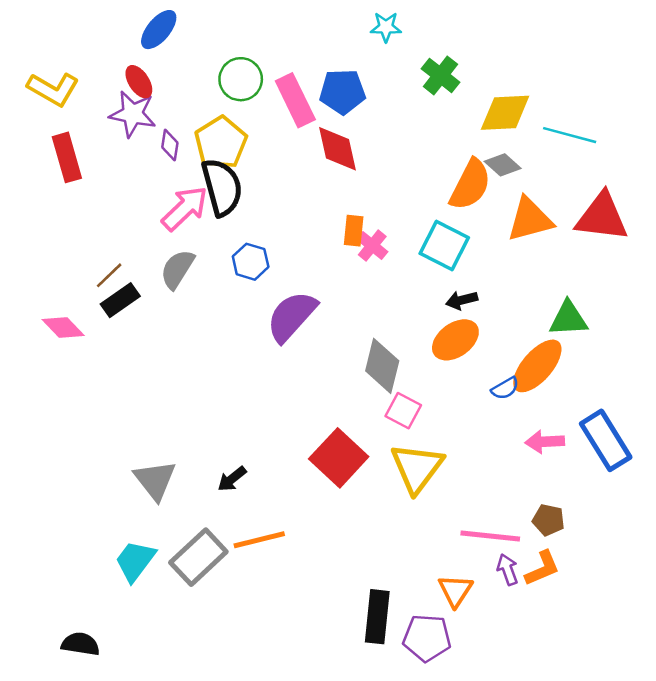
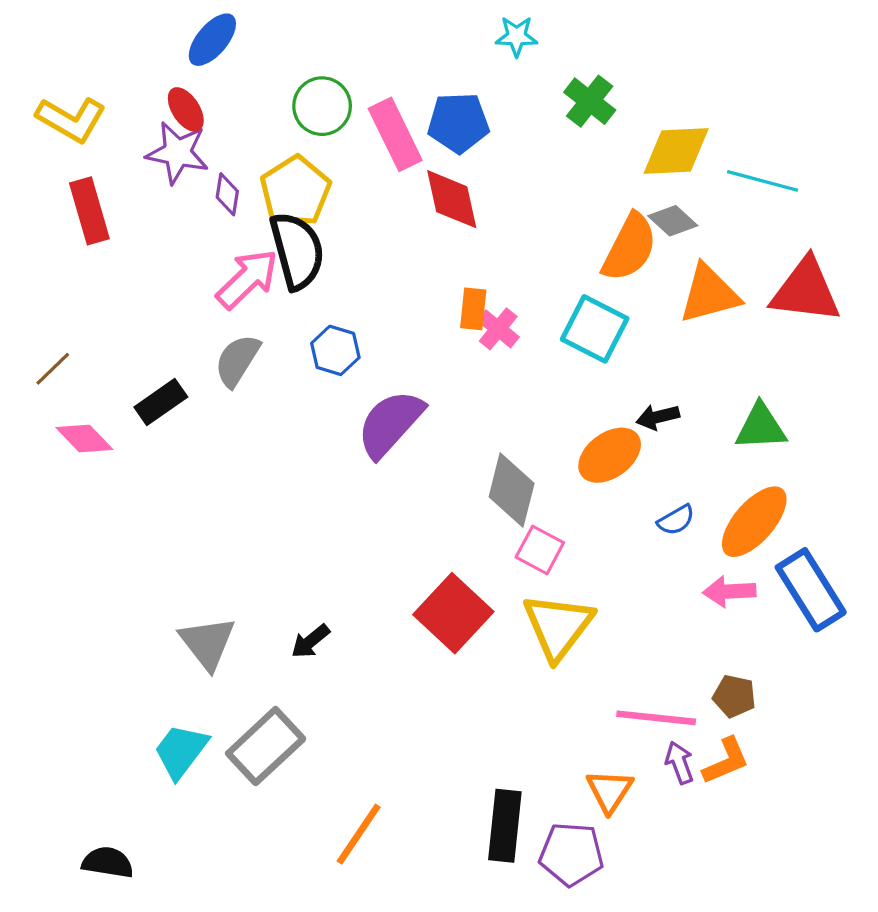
brown line: (109, 275) -> (53, 369), moved
black arrow: (462, 300) -> (658, 417), moved
orange ellipse: (537, 366) -> (754, 522), moved
orange line: (259, 540) -> (359, 834), moved, turned -42

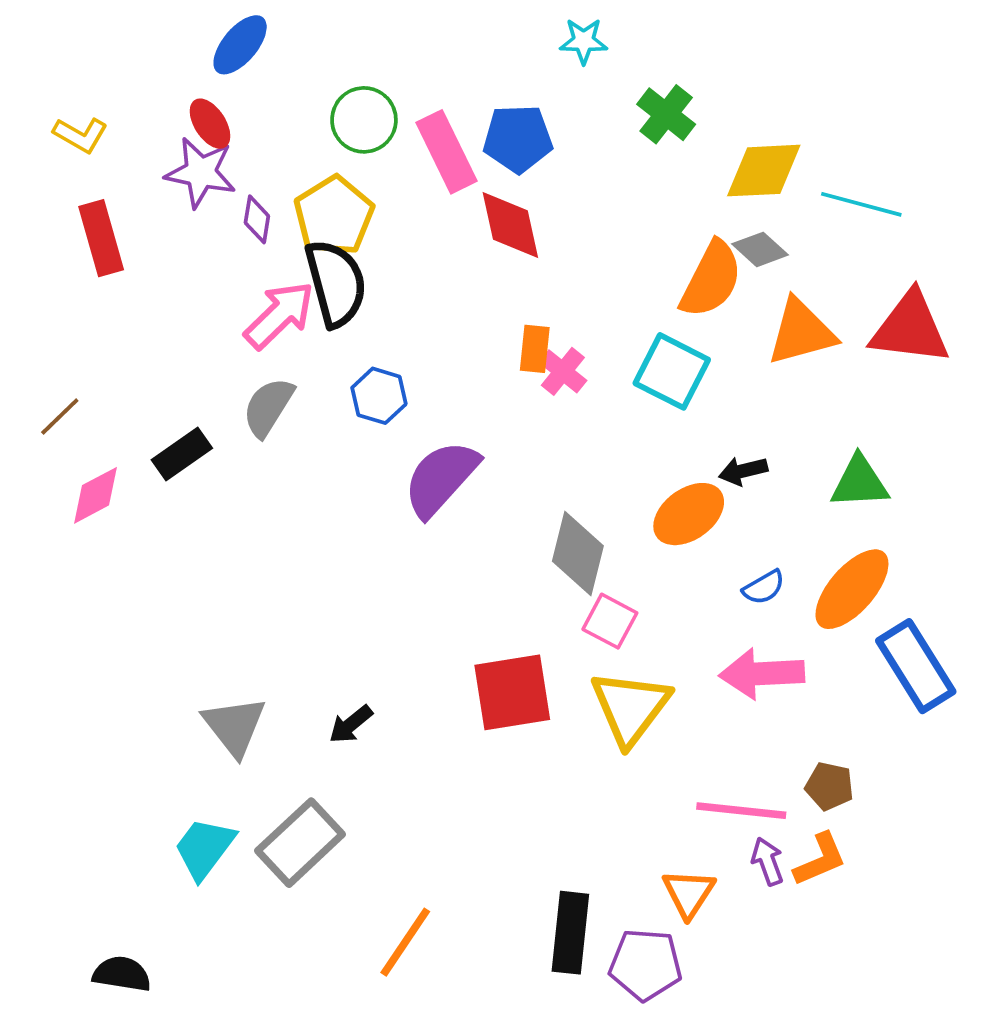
yellow L-shape: (71, 119) -> (80, 135), size x0.7
pink diamond: (84, 439) -> (96, 495), turned -74
pink arrow: (729, 591) -> (762, 674), moved, size x1.4
red square: (453, 613) -> (512, 692), turned 38

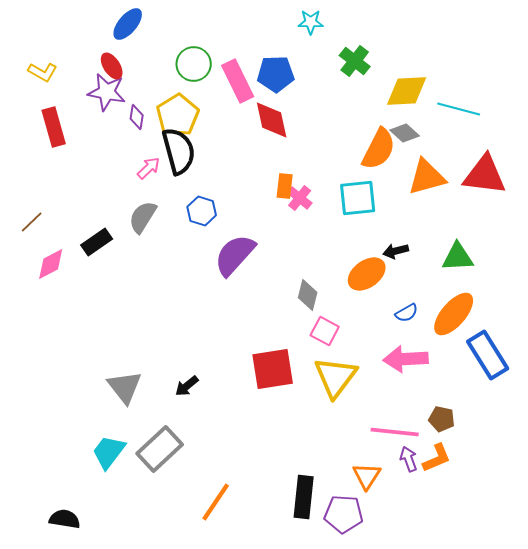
pink arrow: (279, 315) -> (149, 168), size x0.6
cyan square: (672, 371) -> (358, 198), turned -33
gray diamond: (578, 553) -> (308, 295), size x0.7

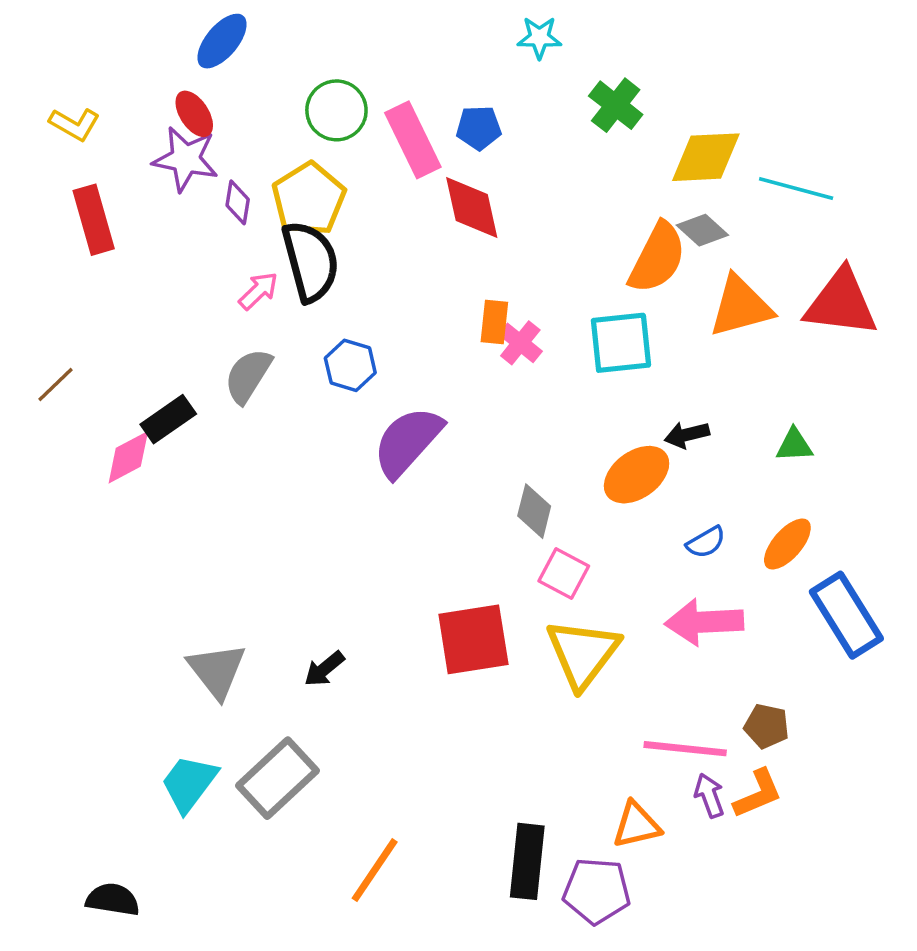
blue pentagon: (276, 74) -> (479, 128), size x0.7
green triangle: (458, 257) -> (794, 445), size x0.7
pink diamond: (51, 264) -> (128, 457), moved
orange ellipse: (454, 314) -> (787, 544), size x0.7
orange triangle: (367, 476) -> (637, 825), turned 44

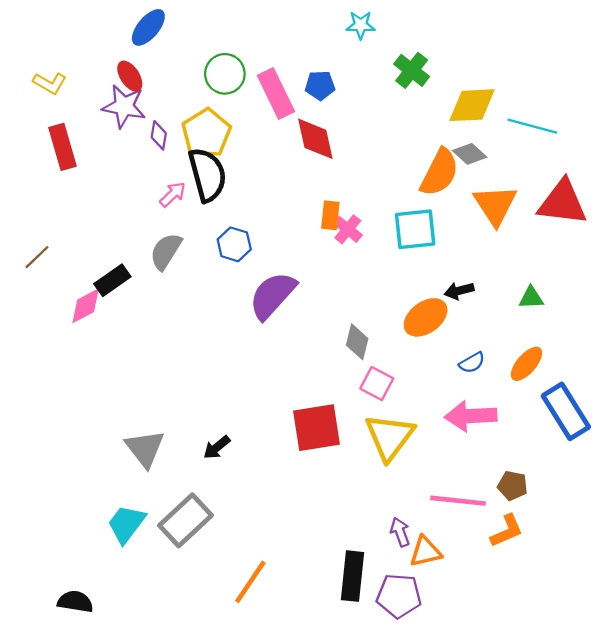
orange triangle: (741, 306) -> (495, 205), turned -48
purple arrow: (709, 795) -> (400, 532), moved

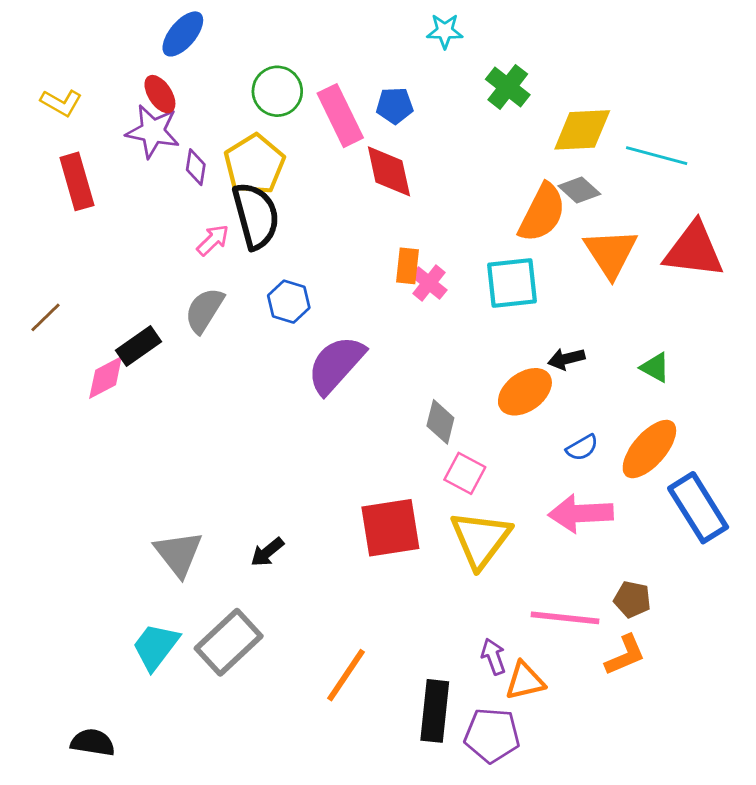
green triangle: (531, 298) -> (655, 367), turned 32
orange ellipse: (526, 364) -> (649, 449), size x1.4
orange line: (250, 582) -> (346, 675), moved

